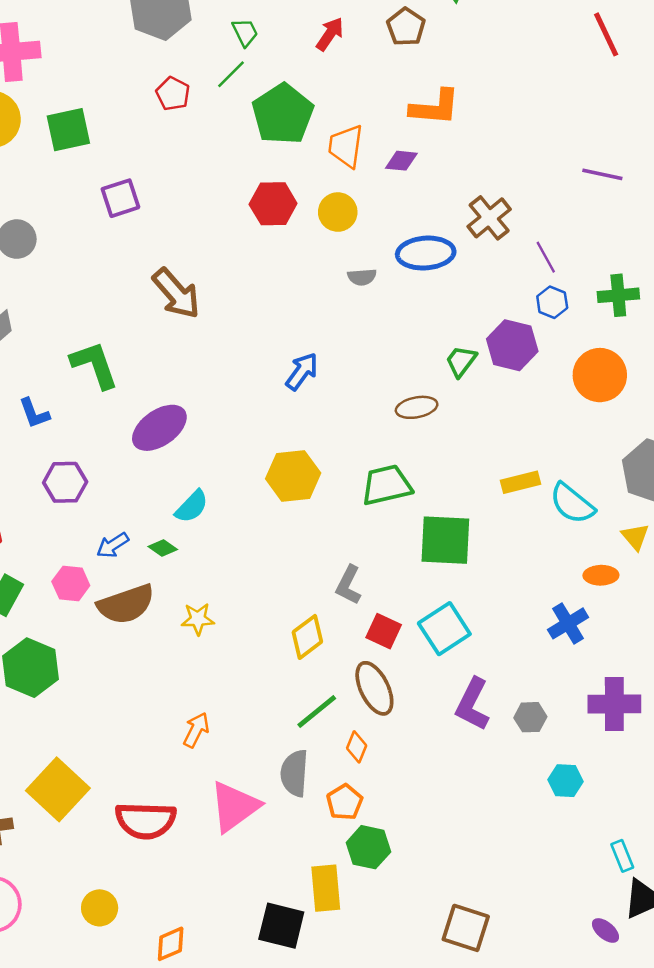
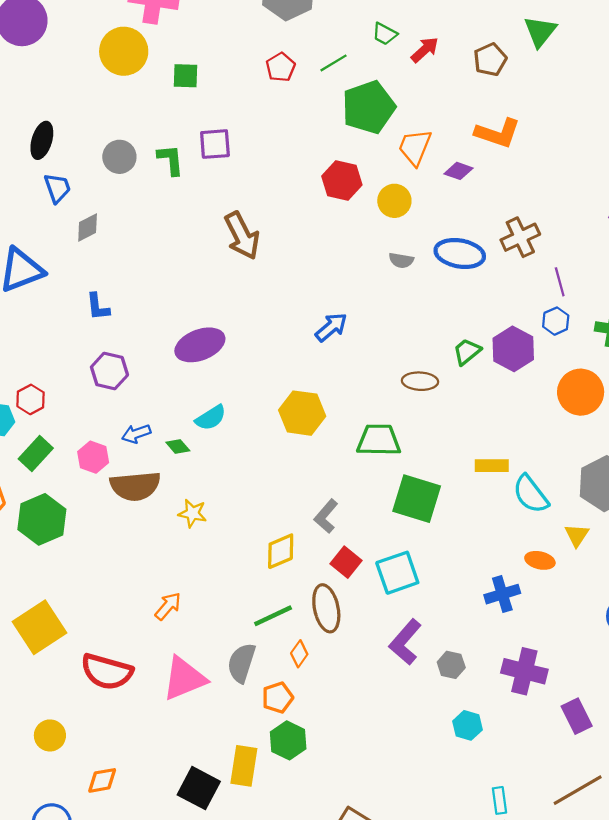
green trapezoid: (245, 32) -> (385, 34), moved, turned 130
green square: (68, 130) -> (185, 76), size x0.7
green L-shape: (94, 365) -> (171, 160), moved, size x0.7

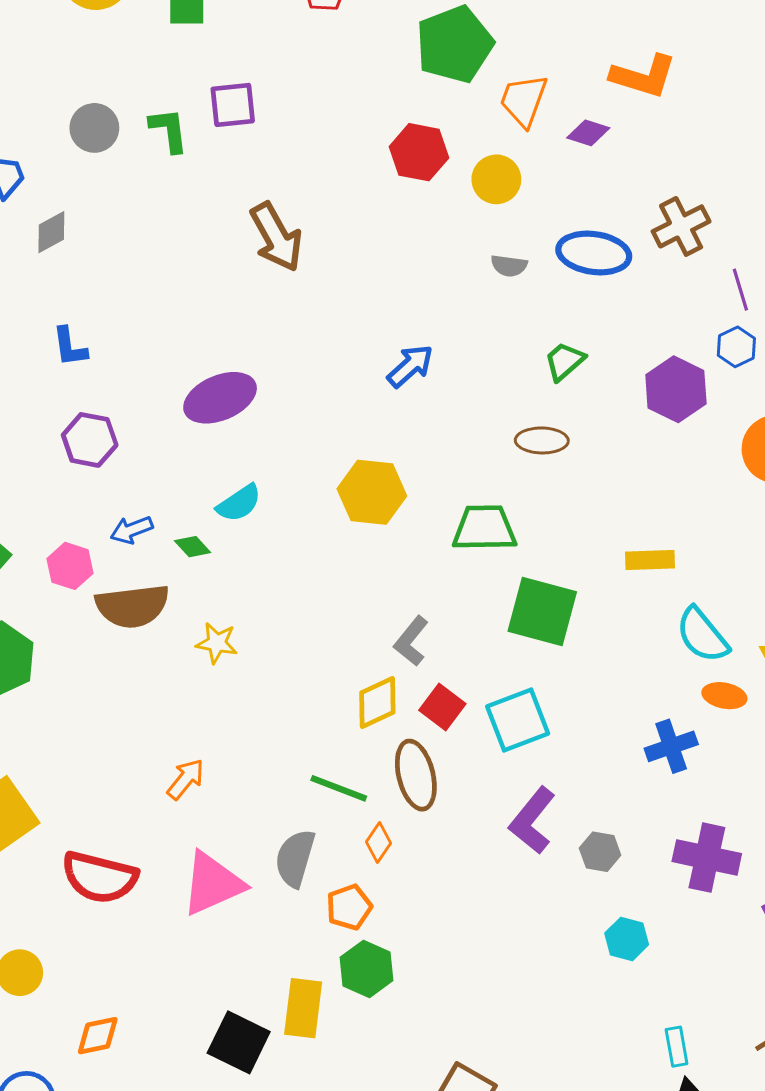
green trapezoid: (467, 352) -> (564, 361), moved
cyan semicircle: (531, 494) -> (702, 635), moved
yellow diamond: (281, 551) -> (377, 702), moved
green line: (273, 616) -> (339, 788), turned 48

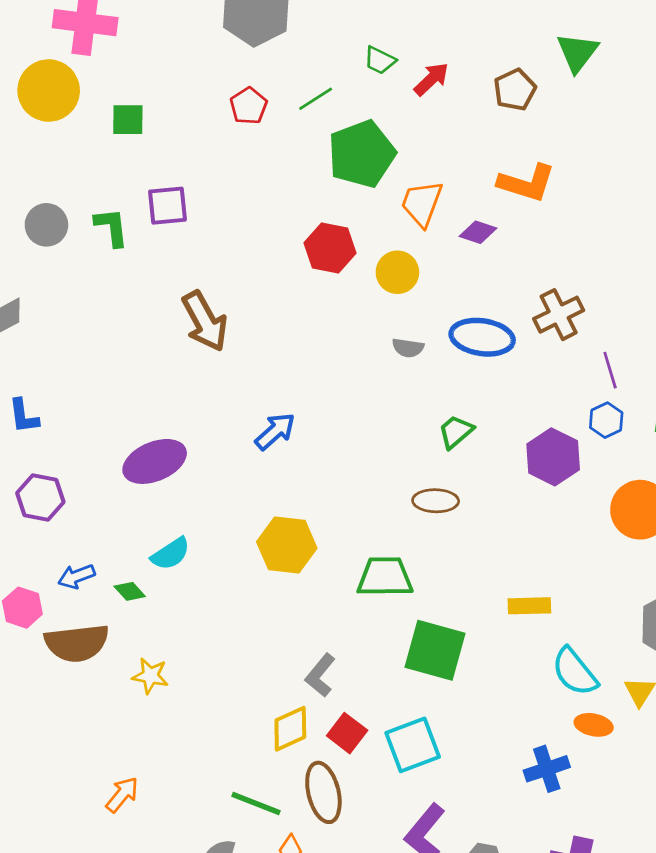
blue arrow: (410, 366) -> (275, 431), moved

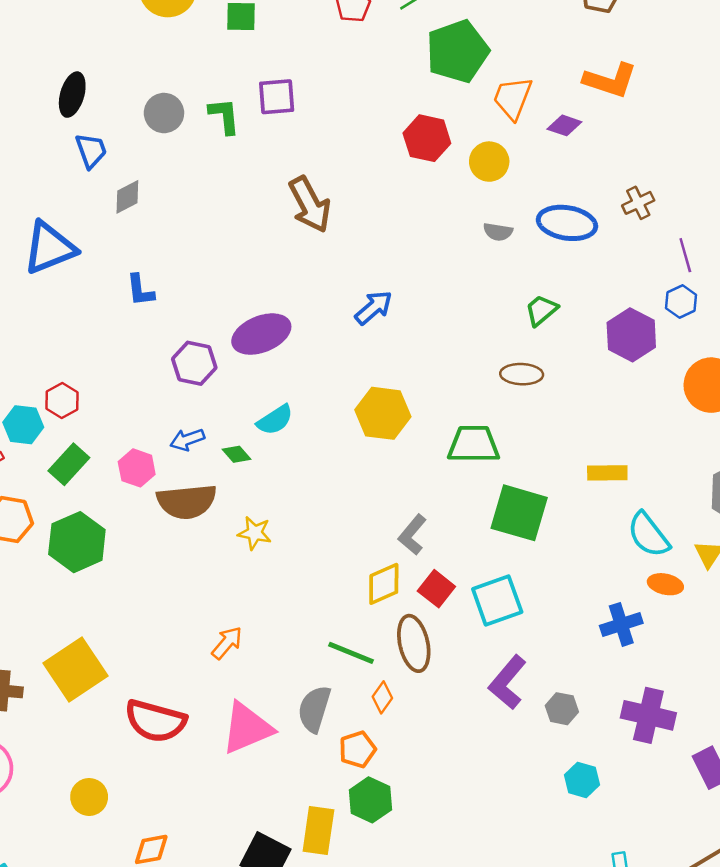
brown cross: (559, 315) -> (638, 203), size x0.7
purple hexagon: (40, 498) -> (194, 363), moved

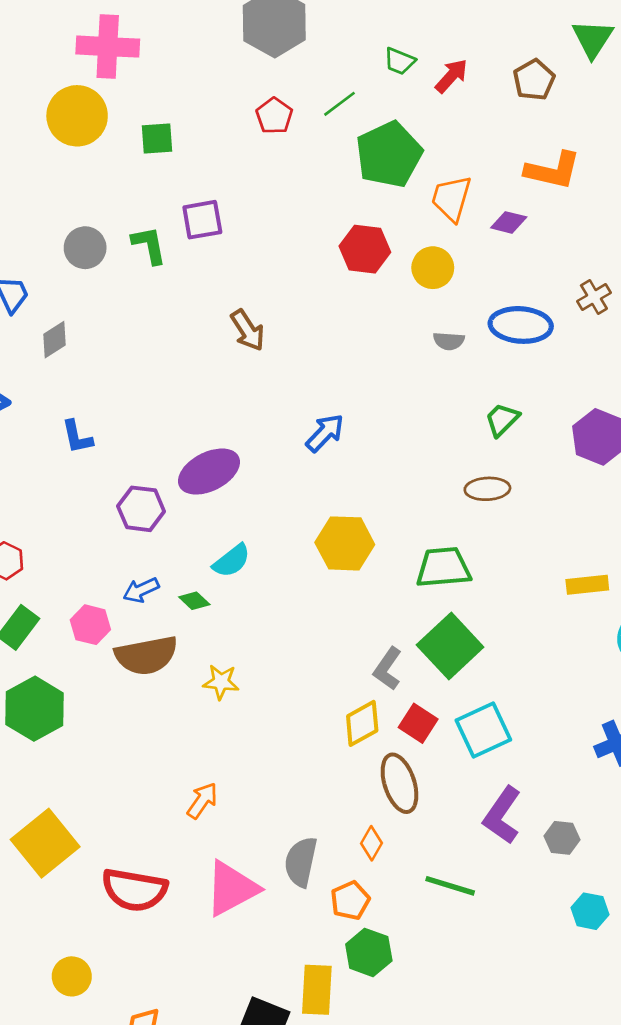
brown arrow: (310, 205) -> (248, 330), size x0.7
green square: (519, 513) -> (450, 646), moved, turned 36
green line: (351, 653) -> (450, 886), moved

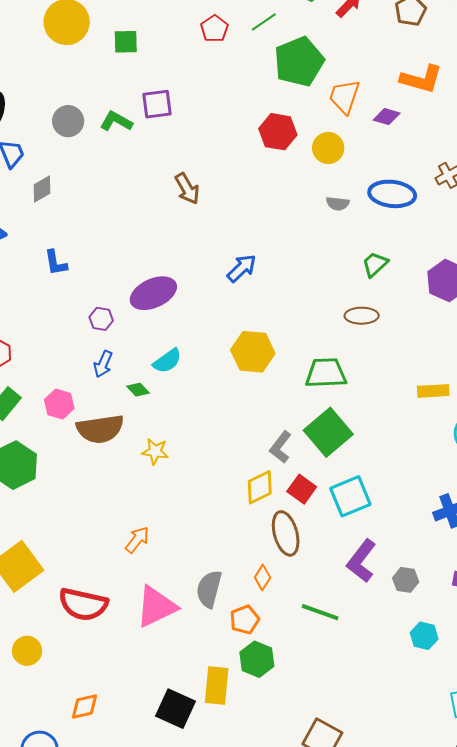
green L-shape: (149, 245) -> (116, 121), turned -52
purple hexagon: (141, 509) -> (101, 319), size x0.7
blue arrow: (141, 590) -> (103, 364), moved, turned -44
yellow circle: (72, 976) -> (27, 651), moved

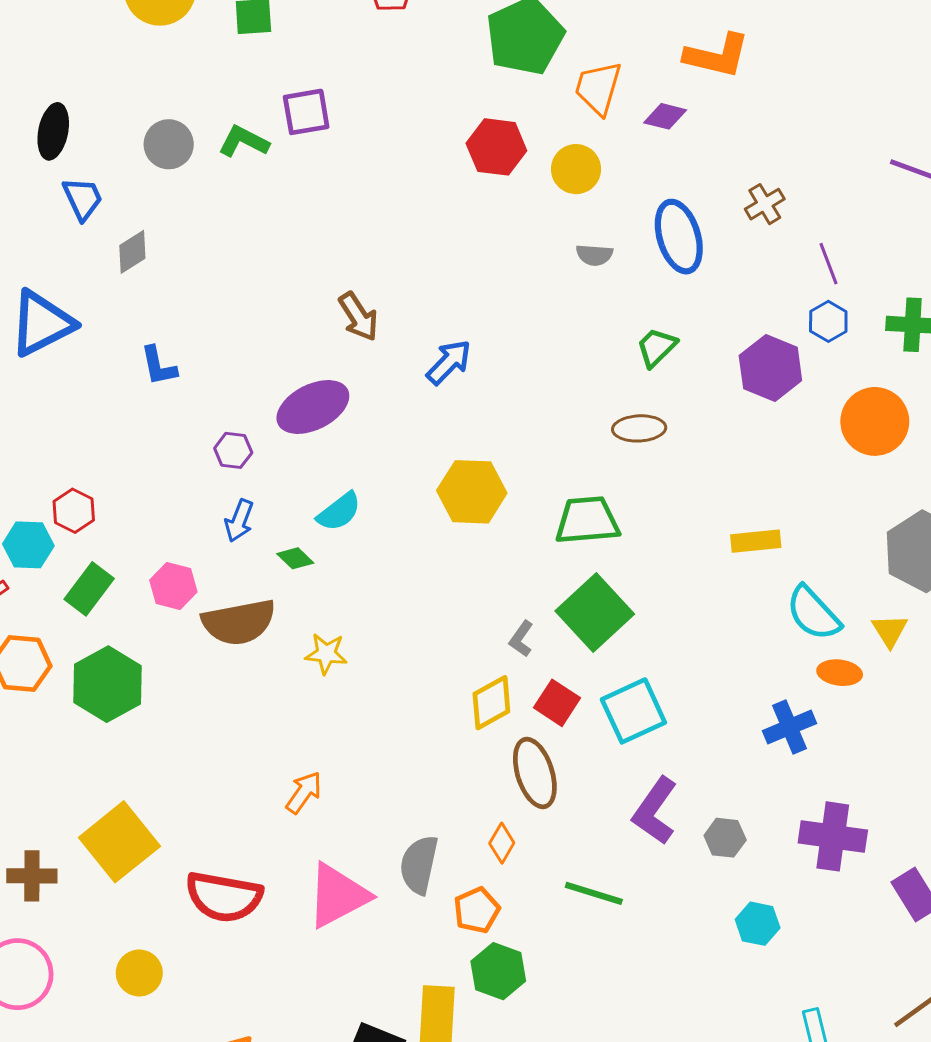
brown arrow: (187, 189) -> (359, 317), moved
blue ellipse: (392, 194) -> (679, 237), turned 69
gray L-shape: (281, 447) -> (521, 639), size x0.7

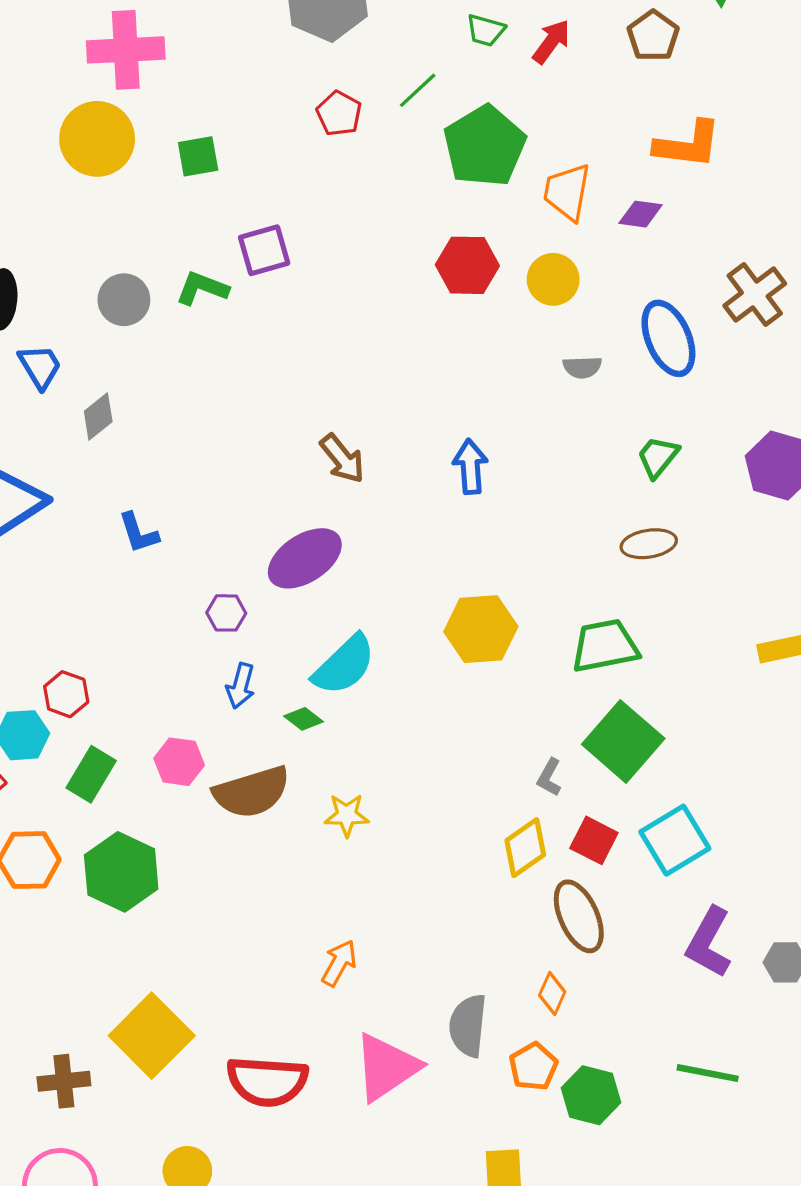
brown cross: (765, 204) -> (755, 295), size x1.5
blue arrow: (449, 362) -> (470, 467), moved, turned -42
cyan semicircle: (339, 512) -> (344, 665), size x1.4
green line: (594, 893) -> (708, 1073), moved
green hexagon: (498, 971) -> (591, 1095), moved

